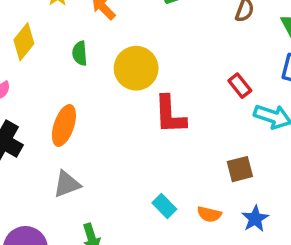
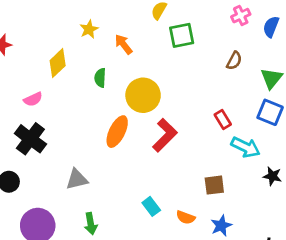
red L-shape: (170, 115) -> (165, 135), turned -140
orange ellipse: (64, 125) -> (117, 132), moved

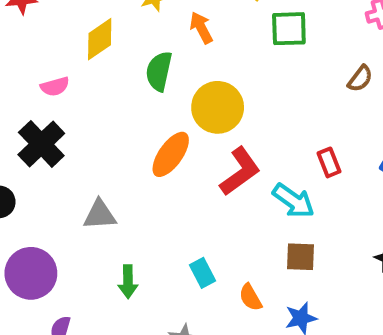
green semicircle: (100, 78) -> (159, 71), size x1.4
cyan arrow: (246, 147) -> (293, 201), moved
orange semicircle: (186, 217) -> (250, 297), turned 30
green arrow: (91, 224) -> (128, 282), moved

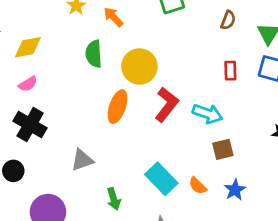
yellow diamond: (100, 39) -> (28, 47), moved, turned 40
red rectangle: (329, 162) -> (230, 71), moved, turned 36
cyan rectangle: (203, 273) -> (161, 179), size x1.6

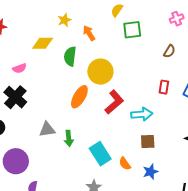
yellow diamond: (28, 47) -> (43, 43), moved
cyan arrow: (208, 114) -> (142, 114), turned -35
green arrow: (114, 199) -> (69, 138), moved

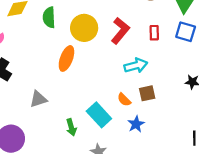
red L-shape: (114, 102) -> (120, 31), moved
green arrow: (69, 138) -> (71, 127), moved
orange semicircle: (125, 164) -> (124, 100), moved
blue star: (150, 172) -> (136, 124), moved

